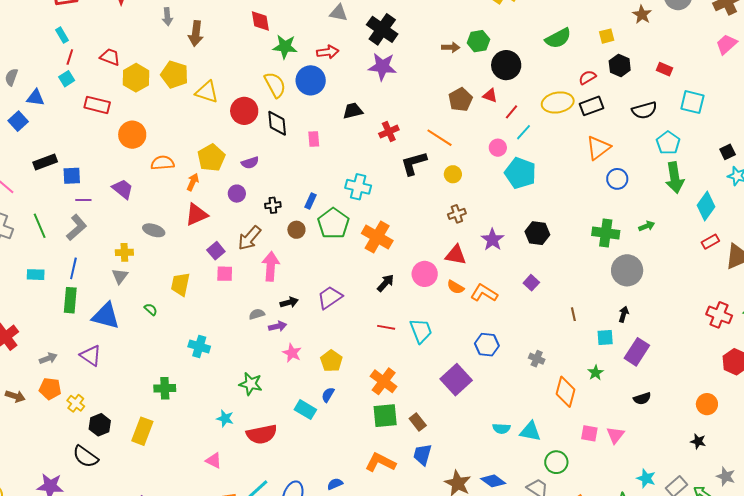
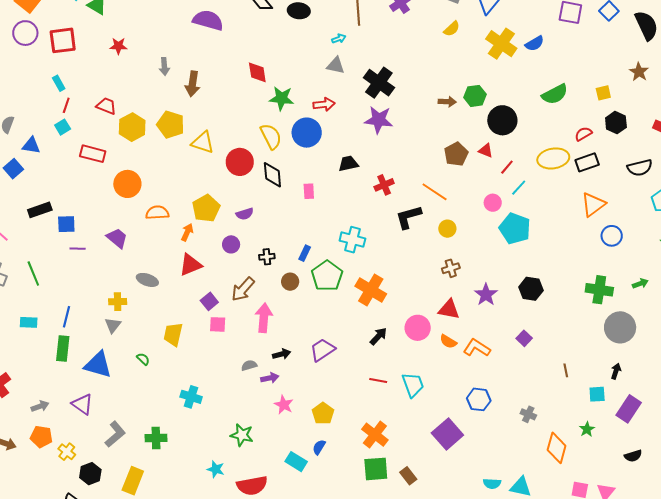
gray L-shape: (77, 228) -> (115, 434), moved

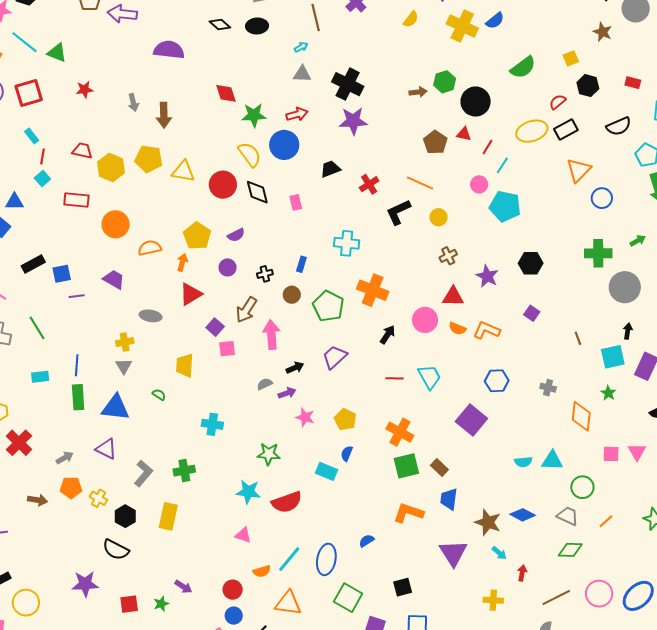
green pentagon: (327, 276) -> (328, 306), moved
cyan square: (597, 394) -> (613, 357), size x1.4
cyan star: (216, 469) -> (248, 492), size x1.4

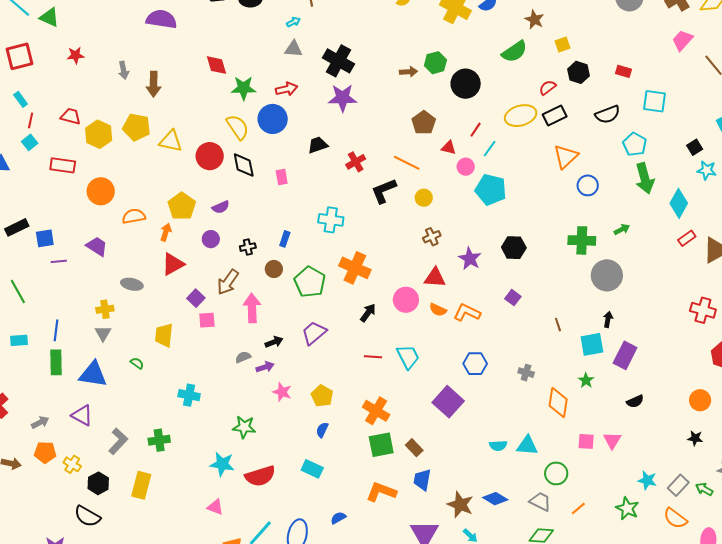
brown star: (603, 32) -> (534, 20), moved
red triangle: (464, 134) -> (449, 148), moved
cyan rectangle: (327, 471) -> (312, 469), moved

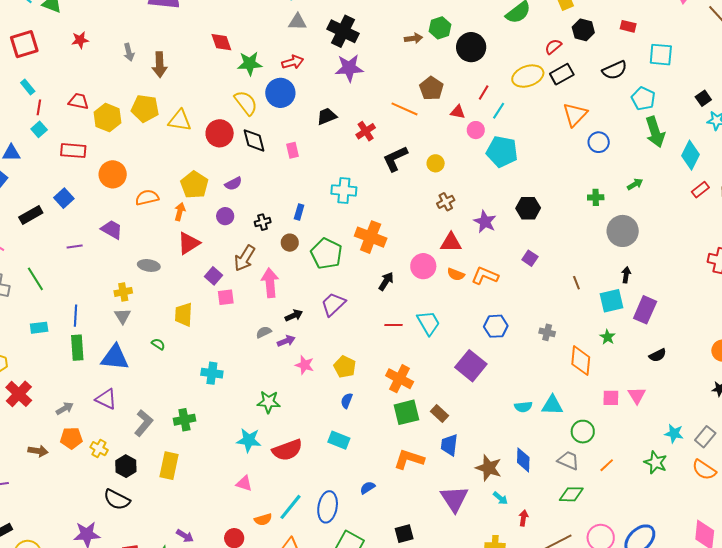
orange line: (407, 163) -> (404, 109), moved
blue square: (45, 238) -> (64, 198), moved, turned -30
green cross: (582, 240) -> (596, 197), size x0.6
blue diamond: (495, 499) -> (523, 460), turned 65

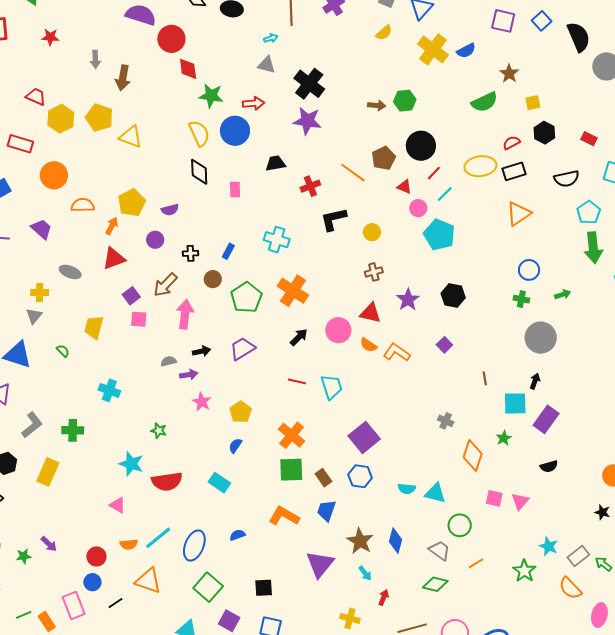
black circle: (471, 47) -> (421, 146), moved
red circle: (220, 133) -> (171, 39), moved
blue circle: (599, 142) -> (529, 270), moved
blue hexagon: (496, 326) -> (360, 476), moved
green star: (269, 402) -> (159, 431), size x0.7

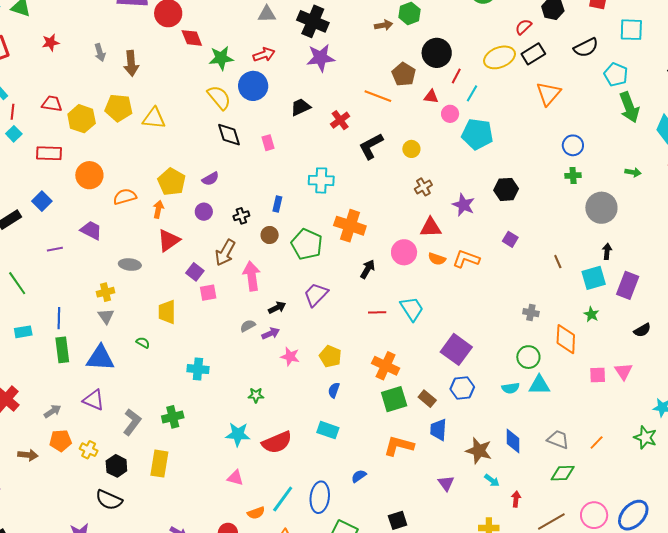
green arrow: (563, 294) -> (633, 172), moved, turned 42
green circle: (460, 525) -> (528, 357), moved
purple triangle: (320, 564) -> (446, 483), size x0.6

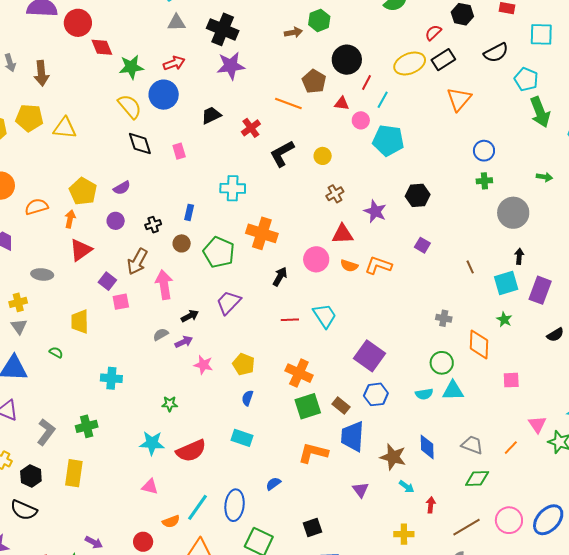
pink triangle: (623, 371) -> (537, 424), moved
blue trapezoid: (438, 430) -> (352, 436), size x1.4

